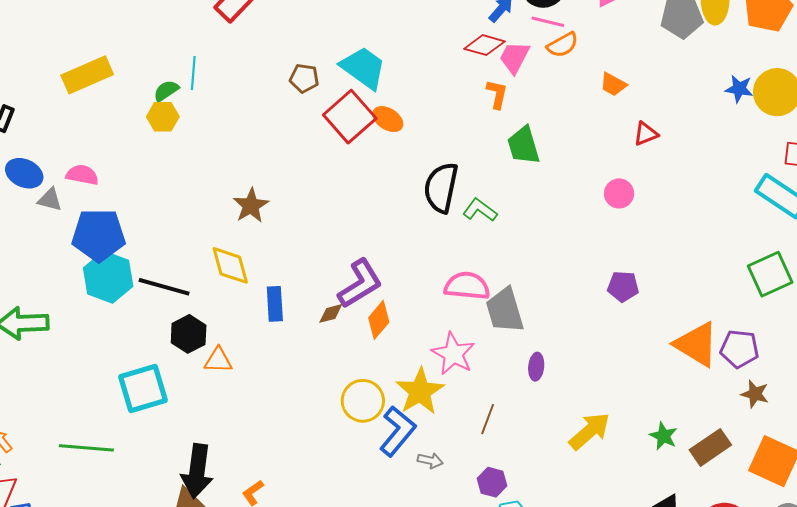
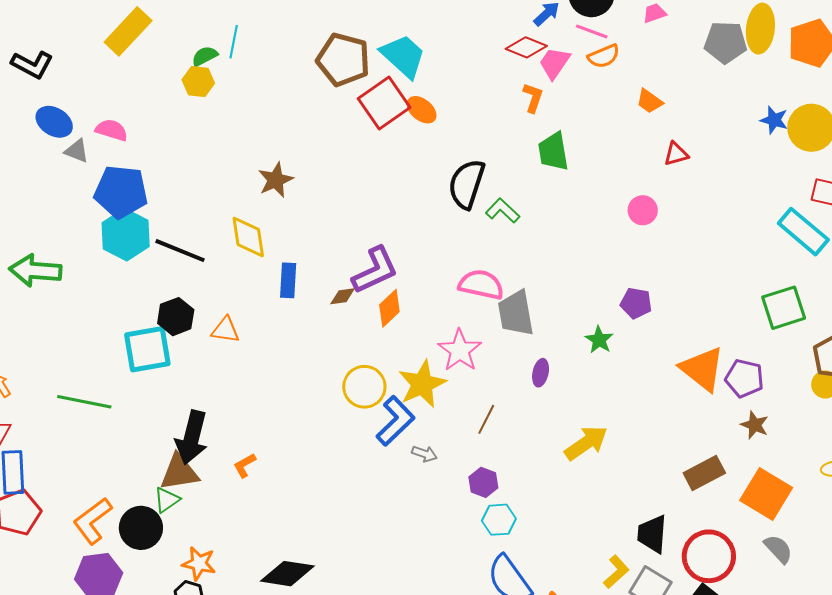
yellow rectangle: (87, 75) -> (128, 31), turned -30
brown pentagon: (304, 78) -> (343, 60), size x1.8
black hexagon: (189, 334) -> (176, 317), moved
green star: (663, 436) -> (599, 340), moved

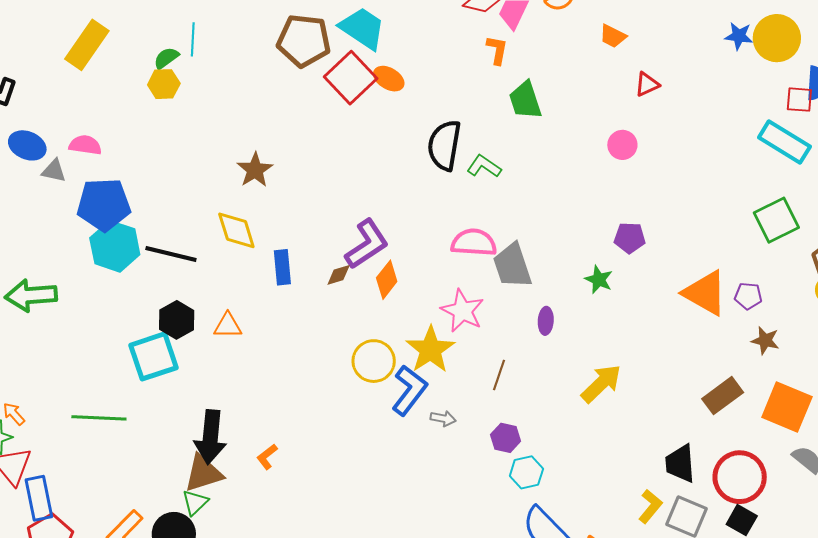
purple pentagon: (744, 378) -> (748, 296), size x0.7

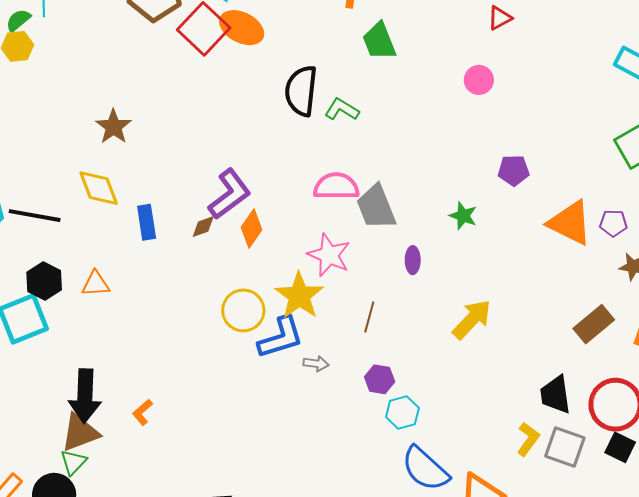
orange ellipse: (389, 79) -> (242, 28), size x1.4
purple pentagon: (630, 238) -> (514, 170), moved
blue L-shape: (409, 390) -> (281, 337), turned 39

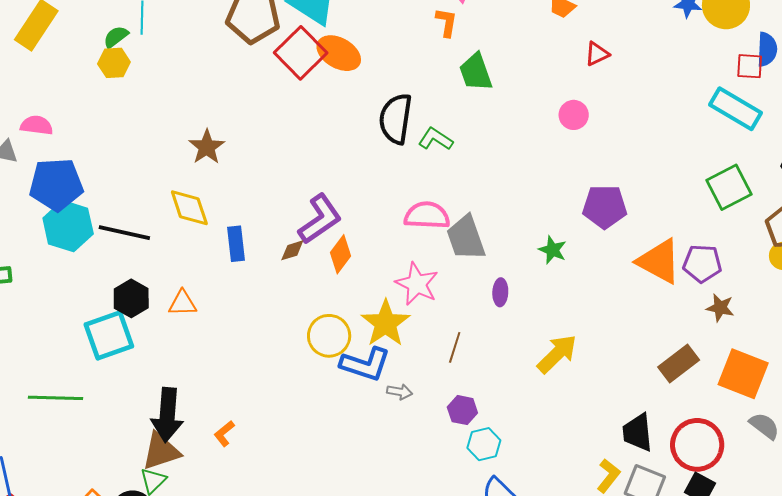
purple pentagon: (514, 170) -> (605, 207), size x1.4
purple pentagon: (613, 223) -> (702, 263), size x1.4
blue L-shape: (281, 337) -> (365, 364), turned 33

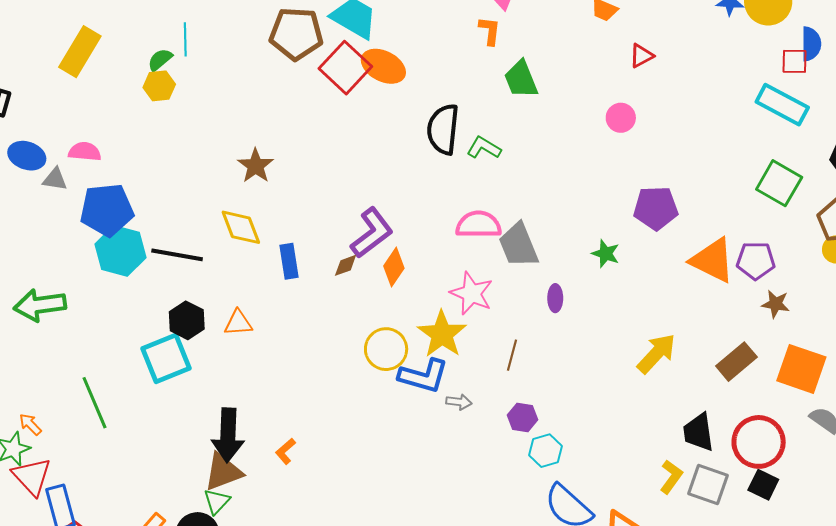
green square: (729, 187) -> (779, 183), turned -30
yellow arrow: (557, 354) -> (656, 354), moved
green line: (55, 398) -> (95, 403), moved, turned 68

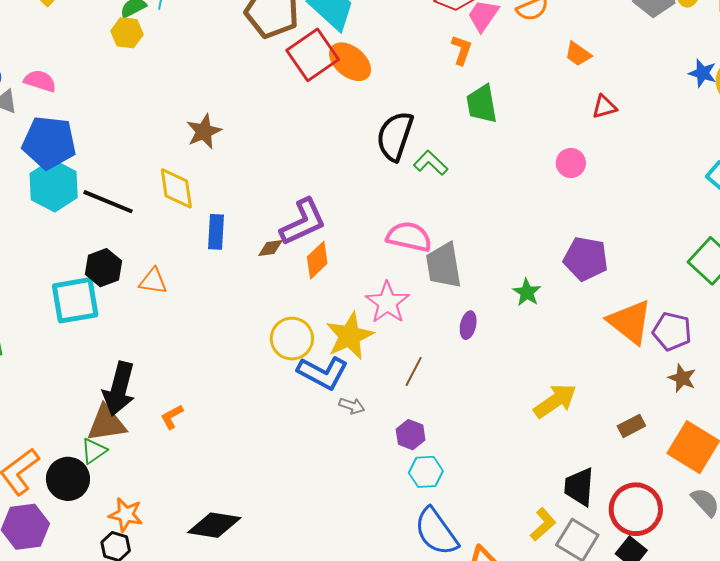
brown rectangle: (736, 362) -> (631, 426), size x0.7

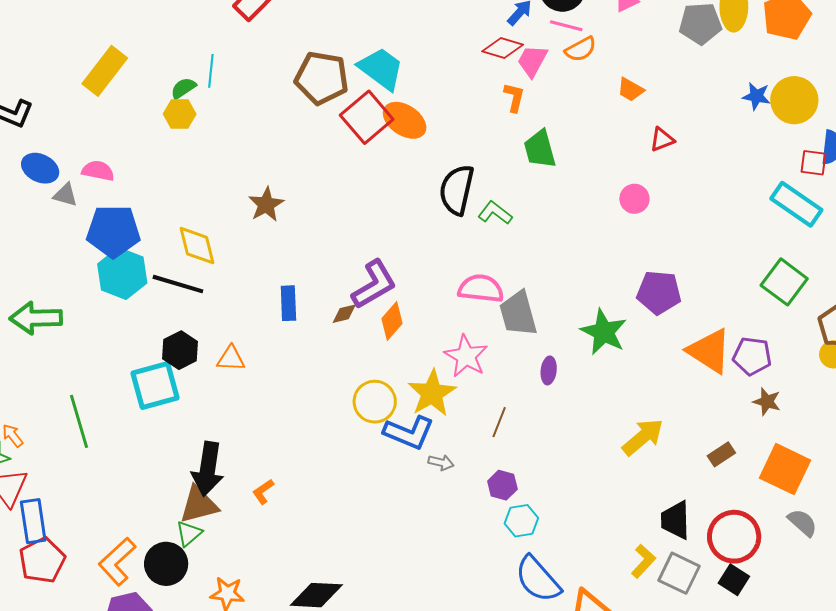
yellow diamond: (176, 188) -> (197, 246), moved
green star: (527, 292) -> (604, 332), size x1.6

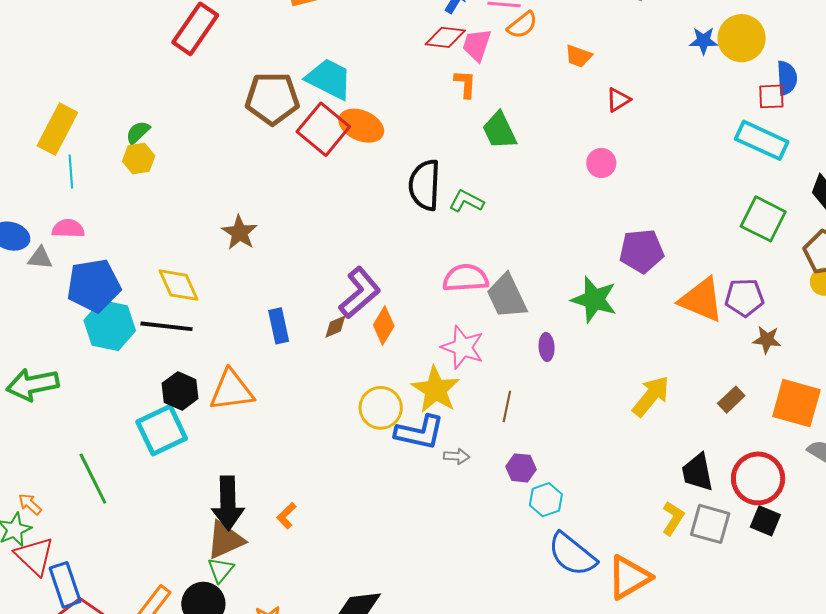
cyan line: (211, 71) -> (71, 172), moved
orange triangle: (231, 359) -> (232, 390), size x1.6

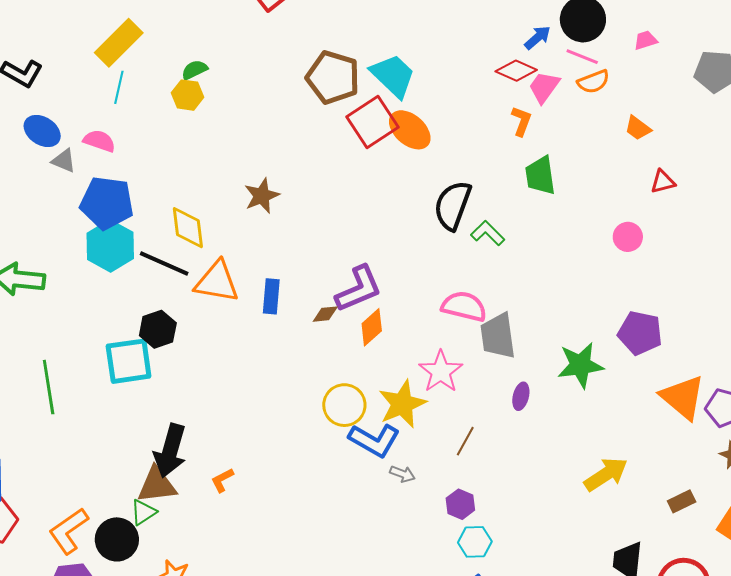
green star: (594, 299) -> (580, 365), turned 30
orange triangle: (232, 390) -> (217, 282), moved

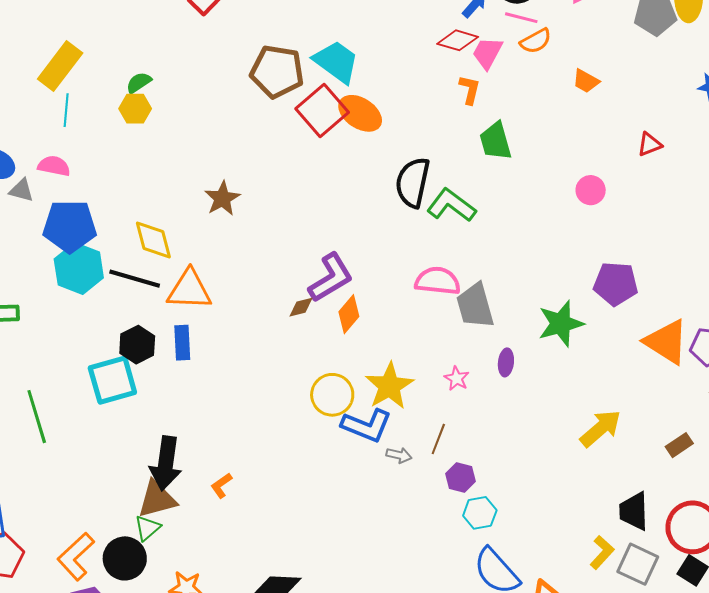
red triangle: (663, 182) -> (650, 144), moved
green L-shape: (488, 233) -> (451, 205), size x1.4
blue rectangle: (271, 296) -> (182, 343), moved
pink star: (441, 372) -> (457, 378), moved, size x0.6
brown line: (465, 441) -> (438, 439), moved

